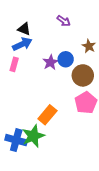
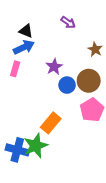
blue circle: (66, 59) -> (67, 85), moved

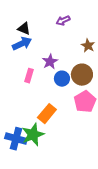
purple arrow: (68, 22) -> (63, 21), turned 120
pink rectangle: (15, 69) -> (29, 76), moved

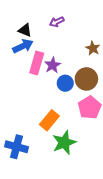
purple arrow: (63, 21) -> (57, 22), moved
pink rectangle: (29, 76) -> (37, 63), moved, size x1.5
green star: (33, 135) -> (64, 142), moved

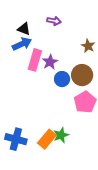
purple arrow: (57, 22) -> (54, 21), turned -144
orange rectangle: (49, 120) -> (47, 139), moved
green star: (64, 142) -> (61, 135), size x0.7

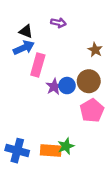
purple star: (50, 62) -> (54, 87), moved
orange rectangle: (47, 139) -> (51, 151), turned 54

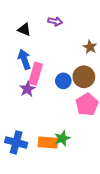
blue arrow: (24, 48) -> (24, 59), moved, turned -84
pink rectangle: (38, 65) -> (36, 74), moved
purple star: (54, 87) -> (27, 89), moved

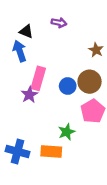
blue arrow: (24, 59) -> (20, 51), moved
green star: (62, 138) -> (67, 132), moved

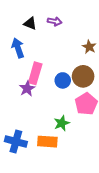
black triangle: (26, 31) -> (30, 23), moved

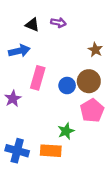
blue arrow: (18, 48) -> (19, 51), turned 96
purple star: (27, 89) -> (13, 99), moved

